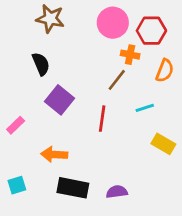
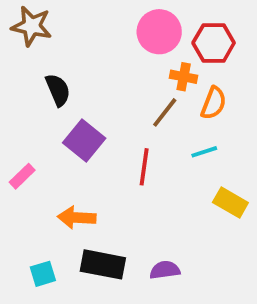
brown star: (50, 19) -> (32, 26), moved
orange semicircle: (165, 71) -> (214, 103), moved
cyan square: (17, 185) -> (43, 274), moved

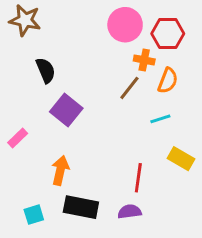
red line: (144, 167) -> (138, 178), moved
orange arrow: (77, 218) -> (60, 170), turned 100

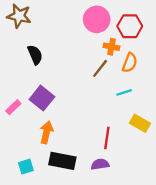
purple square: (66, 110) -> (42, 98), moved

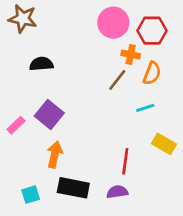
black semicircle: (35, 55) -> (41, 64), turned -72

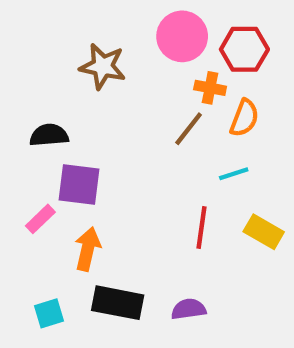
brown star: (23, 19) -> (103, 66), moved
black semicircle: (41, 64) -> (49, 135), moved
purple square: (49, 115) -> (79, 185), turned -32
pink rectangle: (16, 125) -> (40, 219), moved
red line: (125, 161) -> (201, 227), moved

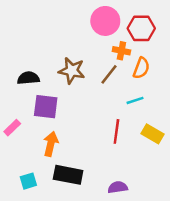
brown star: (103, 66) -> (72, 71), moved
pink rectangle: (40, 219) -> (12, 128), moved
purple semicircle: (189, 309) -> (118, 187), moved

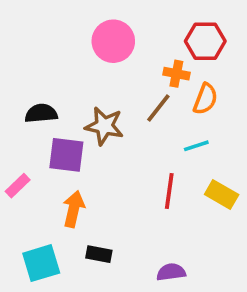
pink circle: (105, 21) -> (113, 41), moved
brown star: (72, 71) -> (104, 126), moved
black rectangle: (68, 175) -> (99, 254), size x0.6
cyan square: (28, 181) -> (41, 263), size x1.5

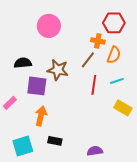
pink circle: (113, 41) -> (49, 26), moved
cyan line: (196, 146) -> (117, 81), moved
red line: (169, 191) -> (94, 85), moved

